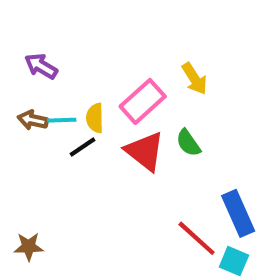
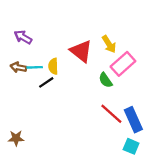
pink rectangle: (143, 101) -> (123, 64), moved
red triangle: (145, 151) -> (81, 51), moved
red line: (197, 238) -> (111, 114), moved

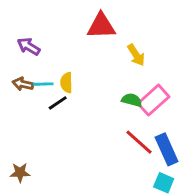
red triangle: (81, 51) -> (101, 26), moved, turned -40
pink rectangle: (123, 64) -> (154, 100), moved
green semicircle: (106, 80) -> (132, 100), turned 140

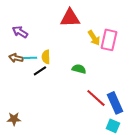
green semicircle: (132, 100) -> (79, 69), moved
pink rectangle: (154, 100) -> (109, 40), moved, turned -35

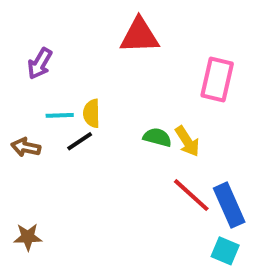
purple arrow: (20, 32) -> (40, 64), turned -91
yellow arrow: (94, 38) -> (187, 141), moved
brown arrow: (16, 58) -> (26, 147), moved

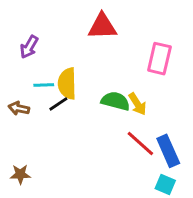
yellow semicircle: (92, 113) -> (67, 83), size x1.5
green semicircle: (157, 137) -> (115, 101), size x1.4

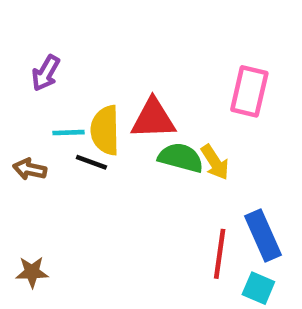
red triangle: (102, 26) -> (153, 119), moved
black line: (58, 104) -> (91, 162), turned 54
red line: (140, 144) -> (220, 254), moved, turned 56

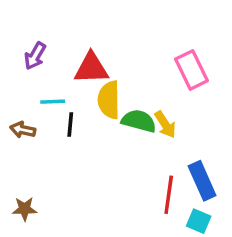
pink rectangle: (249, 91) -> (192, 70), turned -39
red triangle: (153, 119) -> (91, 68), moved
yellow semicircle: (105, 130) -> (109, 100), moved
black line: (91, 162) -> (70, 124), turned 75

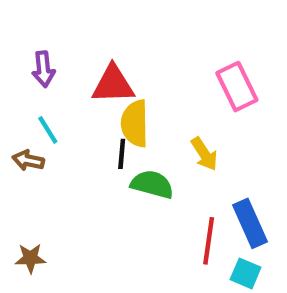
purple arrow: (35, 56) -> (43, 69), turned -36
cyan line: (53, 102) -> (48, 130), moved, turned 60
green semicircle: (139, 121) -> (152, 184), moved
black line: (70, 124) -> (122, 154), moved

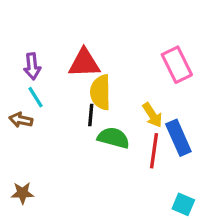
purple arrow: (43, 69) -> (32, 66), moved
blue rectangle: (250, 223) -> (178, 138), moved
red line: (209, 241) -> (154, 151), moved

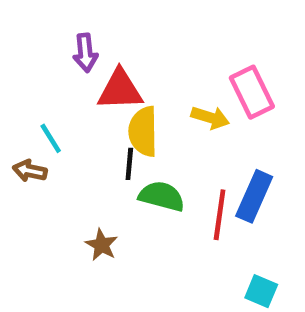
purple arrow: (32, 66) -> (85, 53), moved
yellow arrow: (152, 115) -> (210, 118), moved, turned -40
blue rectangle: (178, 138) -> (254, 196), turned 48
brown star: (22, 193) -> (102, 245), moved, turned 30

